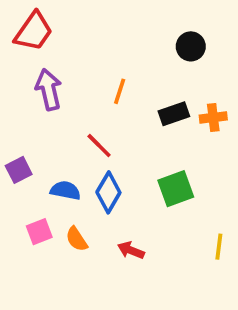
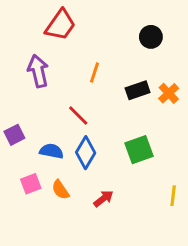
red trapezoid: (34, 31) -> (60, 25), moved
orange cross: (213, 118) -> (169, 93), turned -36
red arrow: (131, 250) -> (103, 199), turned 120

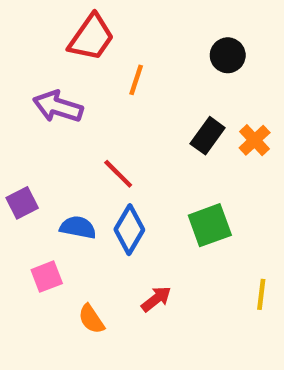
purple arrow: (38, 71) -> (58, 107), turned -60
orange line: (95, 72) -> (136, 80), moved
black rectangle: (138, 90) -> (208, 136), turned -35
orange semicircle: (60, 190) -> (91, 319), moved

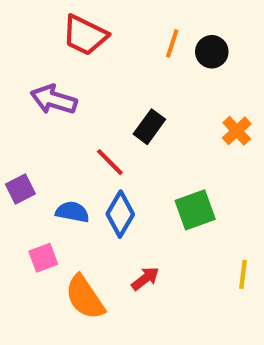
red trapezoid: (91, 37) -> (85, 35), turned 81
orange line: (136, 80) -> (172, 43), moved
black rectangle: (208, 136) -> (149, 127), moved
orange semicircle: (91, 319) -> (85, 297), size x1.6

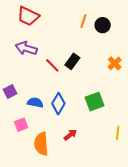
red trapezoid: (85, 35) -> (28, 16), moved
red line: (110, 162) -> (52, 65), moved
orange semicircle: (85, 297) -> (41, 144), turned 30

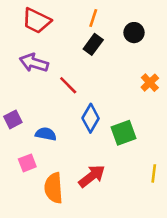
orange line: (83, 21) -> (93, 18), moved
black rectangle: (72, 61) -> (93, 44), moved
blue diamond: (58, 104) -> (91, 118), moved
red arrow: (70, 135) -> (92, 176), size x1.5

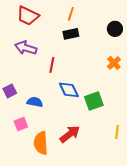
black circle: (134, 33) -> (115, 29), moved
black rectangle: (93, 44) -> (71, 34), turned 42
red line: (68, 85) -> (52, 65), turned 56
blue diamond: (91, 118) -> (69, 90), turned -55

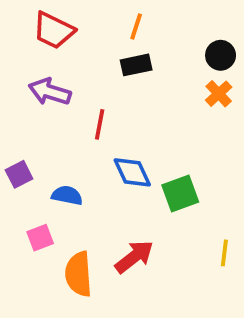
orange cross: (114, 63) -> (219, 94), moved

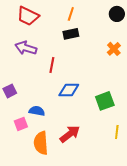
black circle: (221, 55) -> (117, 14), moved
blue diamond: (132, 172) -> (69, 90), turned -65
green square: (180, 193) -> (105, 101), moved
blue semicircle: (67, 195) -> (37, 111), moved

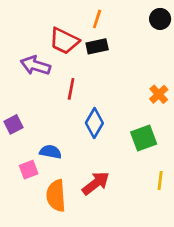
red trapezoid: (28, 16) -> (64, 41), moved
orange cross: (114, 49) -> (159, 94), moved
blue diamond: (69, 90) -> (94, 123), turned -60

